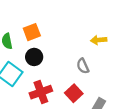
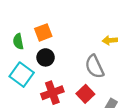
gray semicircle: (83, 66) -> (94, 67), size x1.5

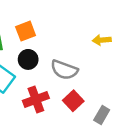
gray semicircle: (94, 67) -> (64, 70), moved, turned -45

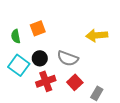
yellow arrow: (102, 40) -> (97, 35), size x1.5
black circle: (28, 59) -> (40, 58), moved

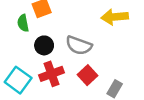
green semicircle: (16, 36) -> (23, 23), moved
cyan square: (19, 65) -> (18, 80), moved

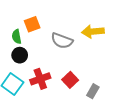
black circle: (44, 45) -> (20, 55), moved
gray semicircle: (79, 45) -> (62, 41), moved

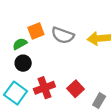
green semicircle: (17, 37) -> (20, 44), turned 72
gray semicircle: (62, 41) -> (63, 35), moved

